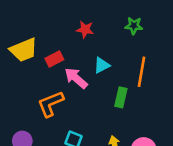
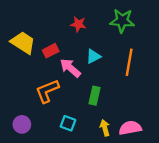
green star: (134, 26) -> (122, 21), size x1.5
yellow trapezoid: (24, 50) -> (23, 43), turned -125
green rectangle: (121, 97) -> (94, 96), moved

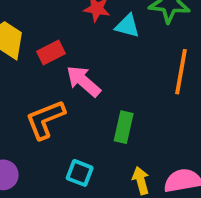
cyan triangle: (93, 56) -> (127, 26), moved, turned 42

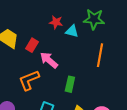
red rectangle: (51, 53) -> (32, 45), turned -32

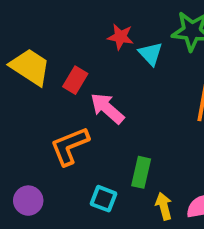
cyan triangle: (72, 31) -> (151, 54), turned 32
green rectangle: (70, 84) -> (141, 172), moved

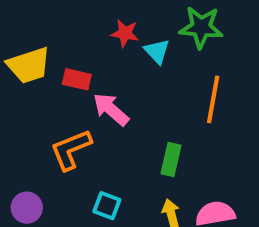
yellow trapezoid: (30, 67) -> (29, 65), turned 129
red rectangle: (75, 80) -> (77, 79), turned 72
green rectangle: (141, 172) -> (171, 159), moved

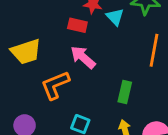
yellow trapezoid: (29, 65) -> (26, 52), moved
red rectangle: (77, 79) -> (77, 25), moved

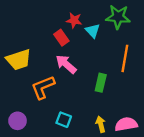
red rectangle: (77, 25) -> (61, 38), turned 42
green rectangle: (125, 92) -> (101, 83), moved

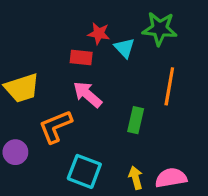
red rectangle: (61, 38) -> (81, 58), turned -49
cyan square: (64, 120) -> (84, 171), size x1.5
purple circle: (18, 121) -> (15, 152), moved

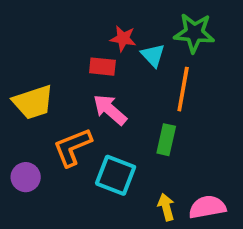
orange line: (169, 86) -> (183, 89), moved
cyan square: (84, 171) -> (116, 175), moved

